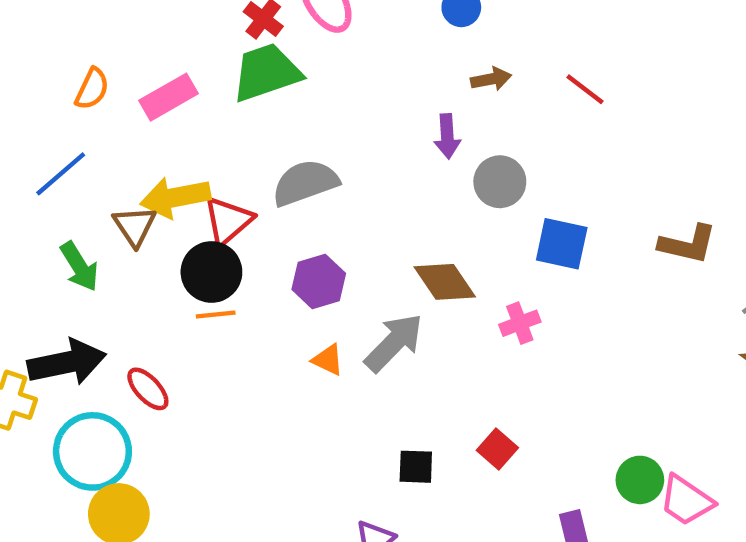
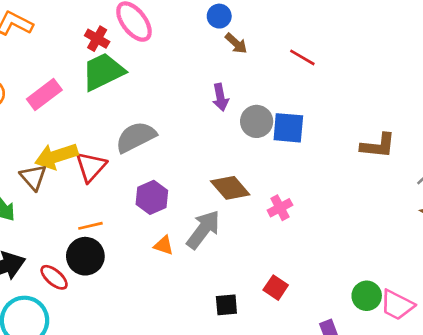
brown arrow: (491, 79) -> (236, 43), moved, turned 60
blue square: (562, 244) -> (288, 128), moved
black circle: (211, 272) -> (85, 256), moved

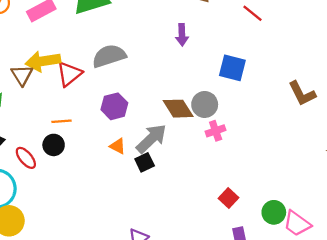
gray circle: (257, 121) -> (205, 104), moved
brown L-shape: (378, 146) -> (302, 94), turned 48
black circle: (85, 256) -> (54, 145), size x0.7
red square: (276, 288) -> (229, 198), moved
black square: (226, 305) -> (145, 162), moved, turned -30

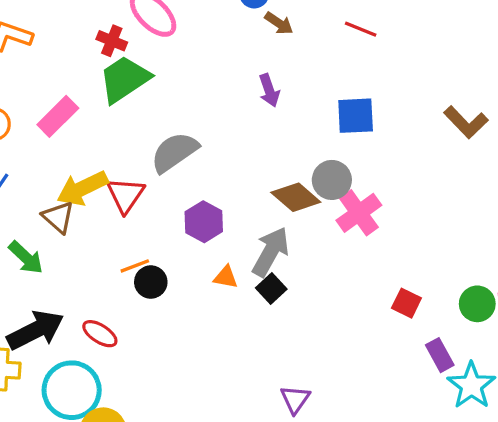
pink cross: (216, 131) -> (359, 213), size x1.5
black circle: (54, 145) -> (151, 282), moved

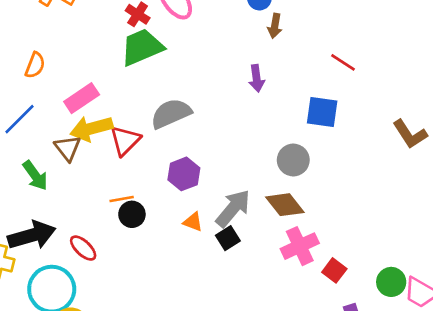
brown arrow: (279, 23) -> (275, 26), turned 55
red line: (361, 29) -> (343, 62), moved
pink rectangle: (58, 116) -> (82, 98), moved
brown diamond: (296, 197) -> (285, 205), moved
pink cross: (359, 213) -> (300, 246), moved

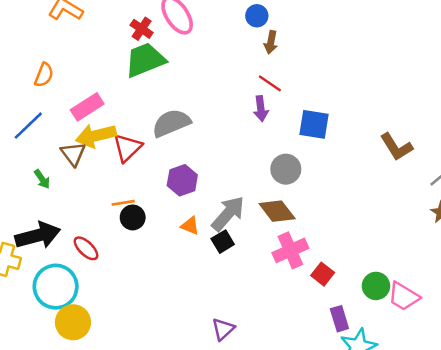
red line: (343, 62) -> (270, 83), moved
purple arrow: (257, 78) -> (261, 109), moved
green arrow: (35, 176) -> (42, 179), size x0.7

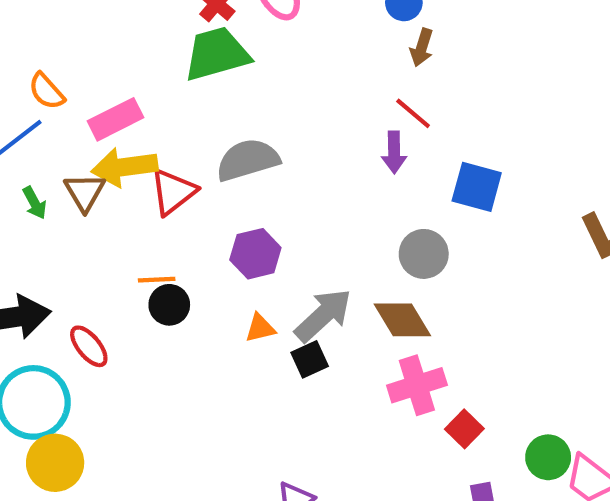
orange semicircle: (44, 75) -> (46, 91), moved, turned 110
green arrow: (42, 179) -> (35, 203), moved
orange triangle: (190, 226) -> (260, 328), turned -42

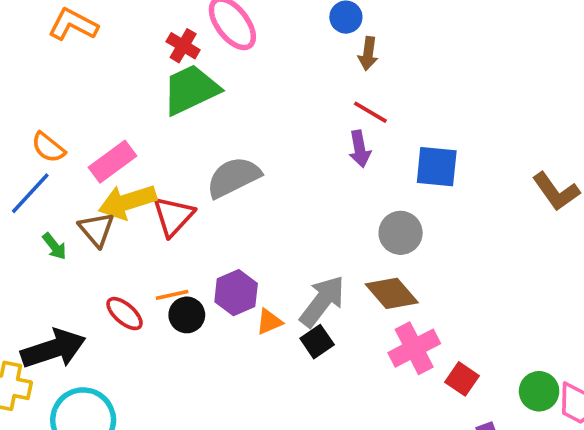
purple hexagon: (255, 254) -> (236, 293), moved
red ellipse: (89, 346) -> (125, 314), moved

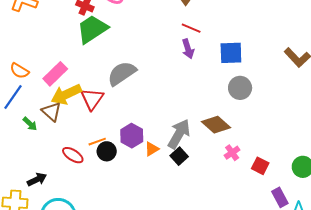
gray circle: (401, 233) -> (240, 88), moved
pink cross: (414, 348) -> (232, 153), size x0.6
black arrow: (53, 349) -> (37, 179), size x0.6

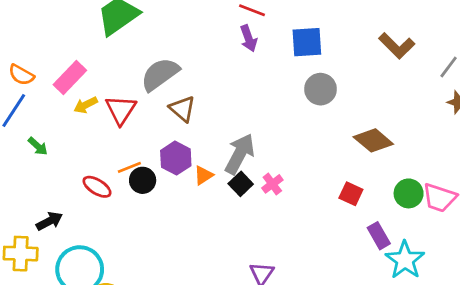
yellow arrow: (66, 94) -> (86, 105), size x0.6
brown triangle: (51, 112) -> (182, 109), moved
brown diamond: (216, 125) -> (373, 140), moved
pink cross: (232, 153) -> (272, 184), moved

